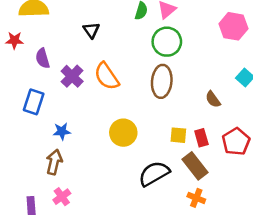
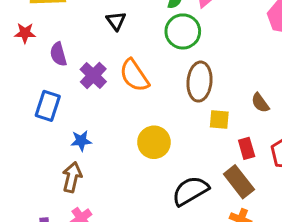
green circle: (167, 42) -> (183, 31), moved
yellow square: (178, 135) -> (219, 119), moved

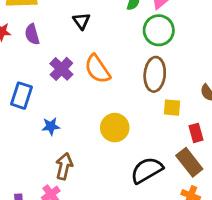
green circle: (183, 31) -> (159, 30), moved
purple semicircle: (58, 54) -> (32, 34), moved
brown arrow: (72, 177) -> (64, 166), moved

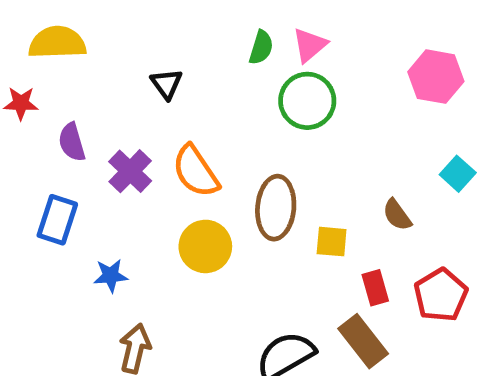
purple semicircle: (32, 34) -> (72, 142), moved
brown ellipse: (155, 74) -> (276, 208), moved
yellow circle: (115, 128) -> (205, 246), moved

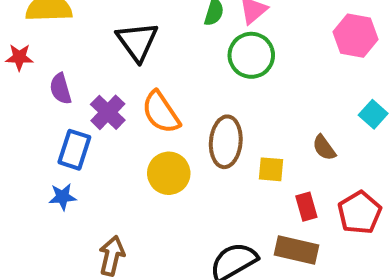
black triangle: (166, 84) -> (137, 42), size x1.6
blue rectangle: (57, 220) -> (74, 150), moved
blue star: (111, 276) -> (63, 197), moved
brown rectangle: (363, 341) -> (297, 250), turned -39

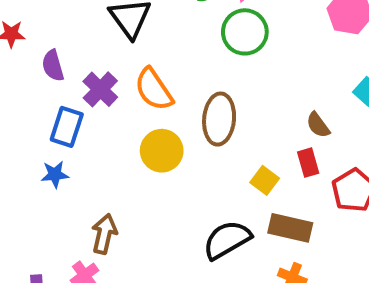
yellow square: (271, 169) -> (265, 180), moved, turned 32
red rectangle: (306, 207) -> (308, 163), moved

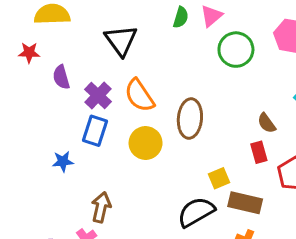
green circle: (245, 32) -> (236, 50), moved
blue rectangle: (67, 127) -> (95, 131), moved
yellow square: (265, 180) -> (219, 178), moved, turned 30

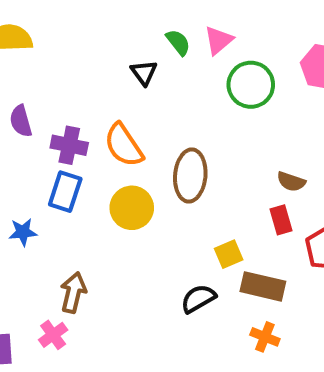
green semicircle: (181, 17) -> (178, 42), turned -55
black triangle: (121, 40) -> (144, 73), moved, size x0.6
purple cross: (98, 96) -> (69, 145), turned -32
brown semicircle: (267, 123) -> (291, 182), turned -35
black semicircle: (196, 212) -> (198, 299), size x0.7

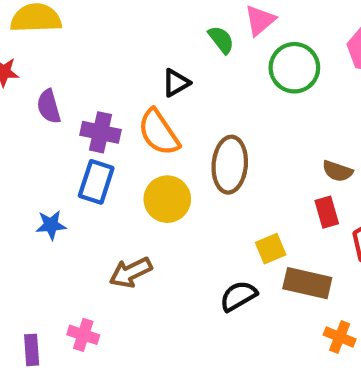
green semicircle: (178, 42) -> (221, 40), moved
black triangle: (144, 73) -> (176, 83), moved, turned 36
brown arrow: (73, 293) -> (131, 272), moved, turned -129
pink cross: (53, 335) -> (83, 335), turned -36
orange cross: (265, 337) -> (340, 337), moved

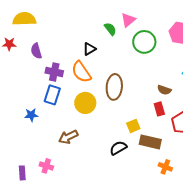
purple semicircle: (49, 106) -> (36, 51), moved

